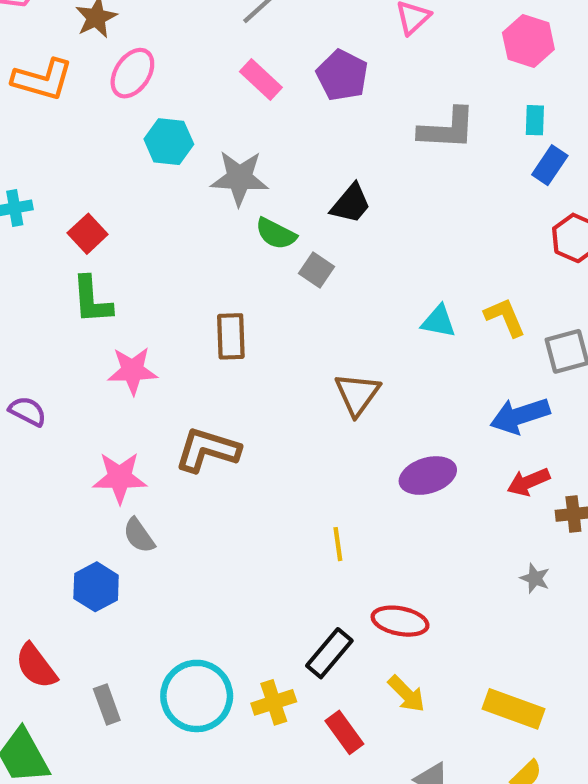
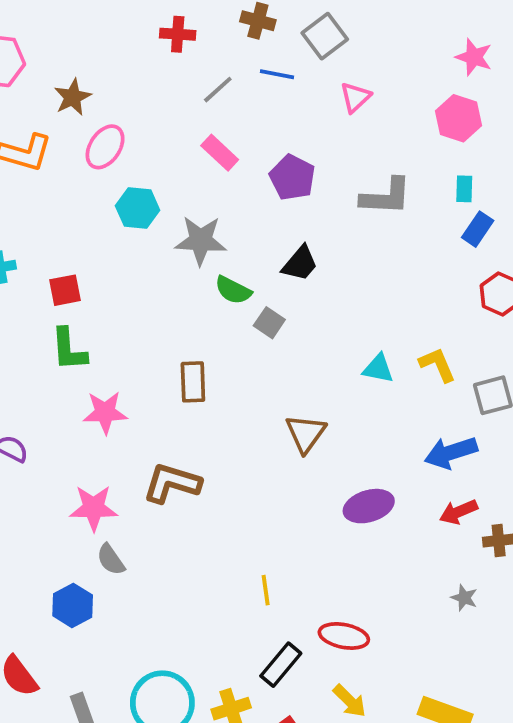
purple pentagon: (342, 75) -> (292, 177), moved
red square: (88, 234) -> (65, 290), turned 32
yellow line: (338, 544) -> (266, 590), moved

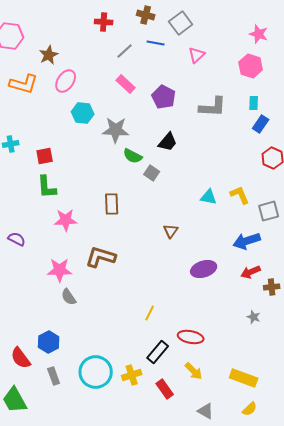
brown triangle: (306, 433) -> (171, 231), size x0.7
yellow line: (266, 590) -> (150, 313), turned 35
blue hexagon: (73, 605) -> (49, 342), moved

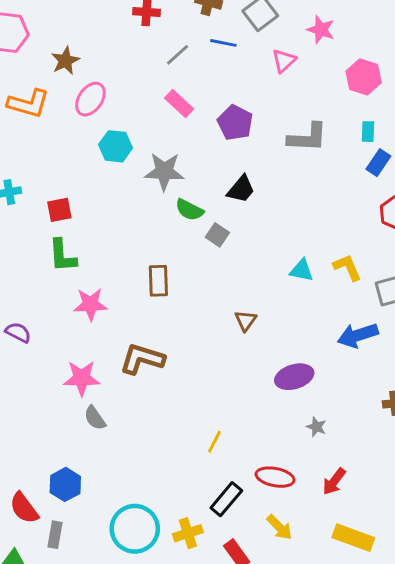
pink star: (259, 34) -> (321, 30), moved
red arrow: (251, 272) -> (334, 482), moved, turned -30
gray star: (254, 317) -> (316, 427), moved
gray rectangle: (54, 376) -> (55, 535), moved, turned 30

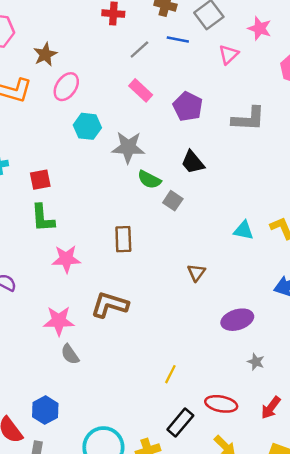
black trapezoid: (241, 189) -> (193, 162), turned 100

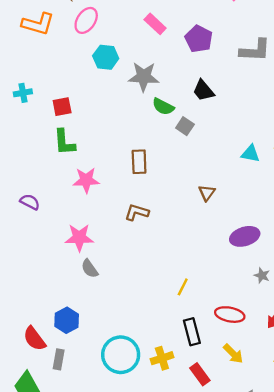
brown L-shape: (110, 305) -> (137, 212), moved, size x0.7
black rectangle: (180, 422) -> (192, 332), turned -55

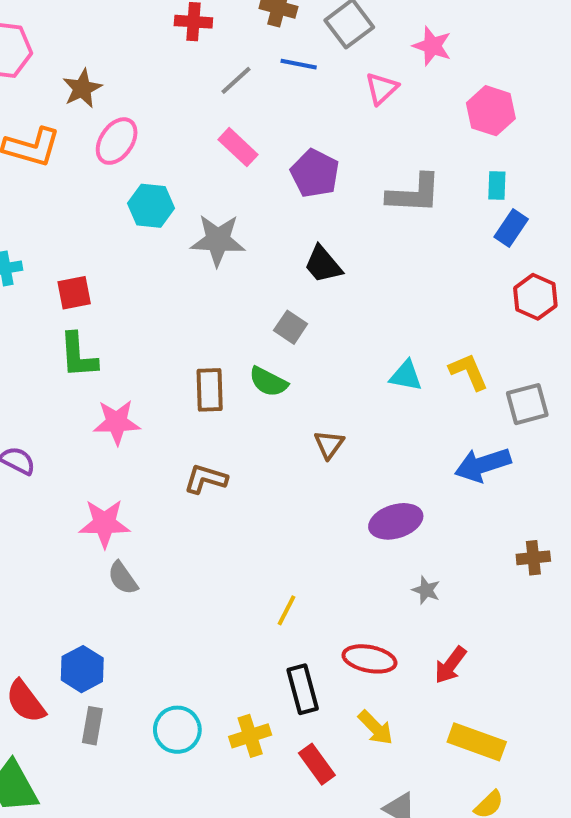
green semicircle: (163, 107) -> (268, 382), moved
cyan circle: (121, 355) -> (177, 730), size x0.7
gray rectangle: (59, 359) -> (92, 726), moved

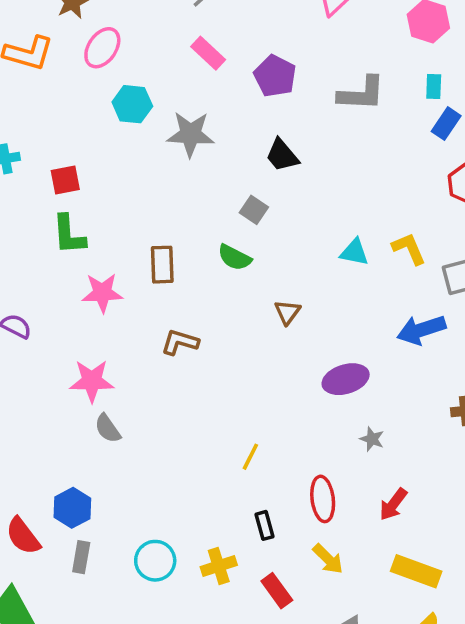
brown rectangle: (210, 390) -> (162, 265), moved
red ellipse: (369, 659) -> (323, 499), turned 72
black rectangle: (303, 689) -> (264, 525), size x0.7

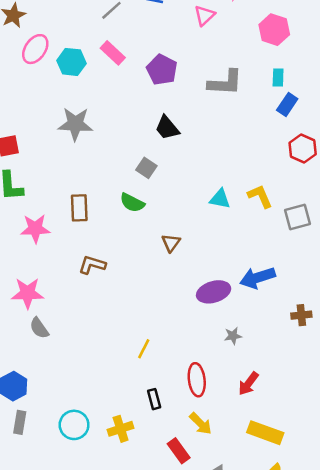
cyan hexagon: (132, 104) -> (71, 62), moved
gray star: (190, 134) -> (75, 124), moved
blue arrow: (421, 330) -> (257, 278), moved
gray star: (372, 439) -> (233, 336), turned -30
red rectangle: (277, 591) -> (179, 451), moved

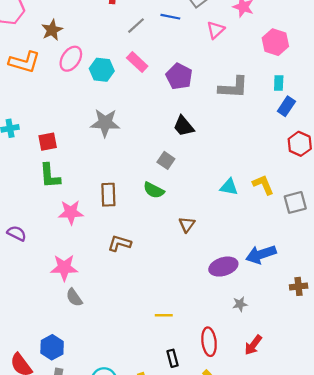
yellow line: (144, 349) -> (164, 315), turned 63

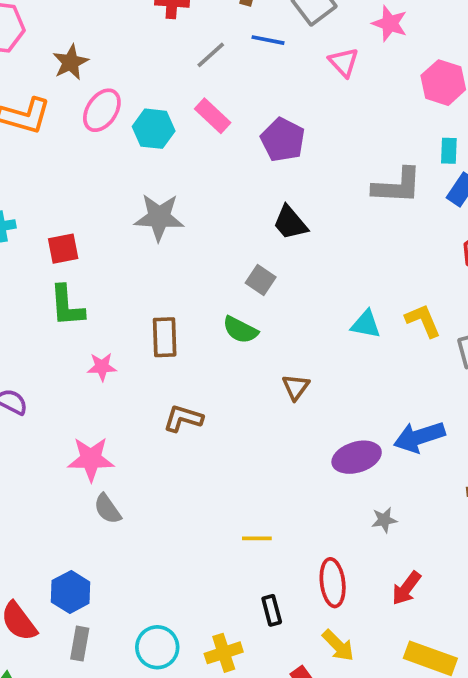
pink triangle: (216, 30) -> (344, 62), turned -30
gray L-shape: (233, 87) -> (397, 186), moved
pink star: (71, 212) -> (102, 367), size x0.7

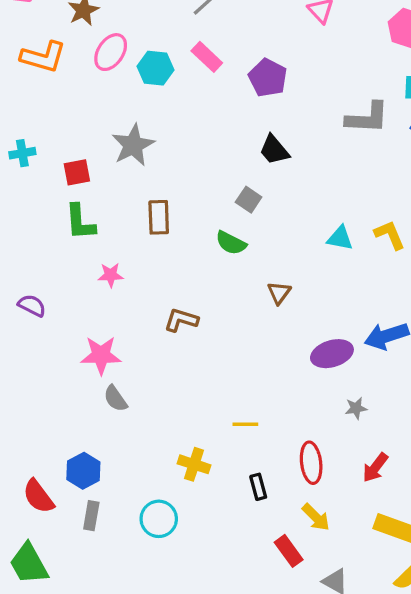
gray star: (159, 217) -> (133, 145), moved, turned -30
brown rectangle: (165, 337) -> (159, 217), moved
yellow cross: (224, 653) -> (194, 464), moved, turned 36

